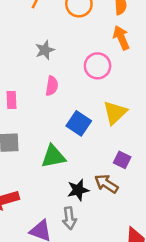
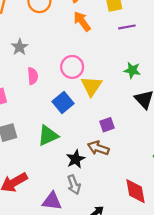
pink circle: (98, 66) -> (72, 67), moved
blue square: (79, 123) -> (63, 102), turned 30
purple square: (122, 160) -> (107, 125), turned -32

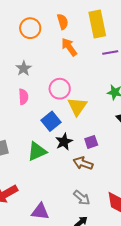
gray star: (20, 47) -> (24, 68), moved
black star: (76, 159) -> (64, 142), moved
gray arrow: (74, 185) -> (82, 198), moved, turned -30

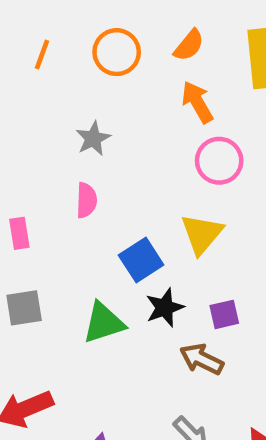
orange semicircle: (63, 22) -> (189, 45), turned 49
pink circle: (60, 89) -> (219, 161), moved

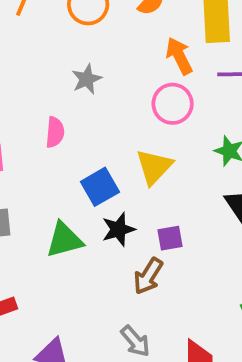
orange arrow: (197, 102) -> (179, 56), moved
gray star: (93, 139) -> (87, 79), moved
brown arrow: (202, 359) -> (148, 276), turned -87

